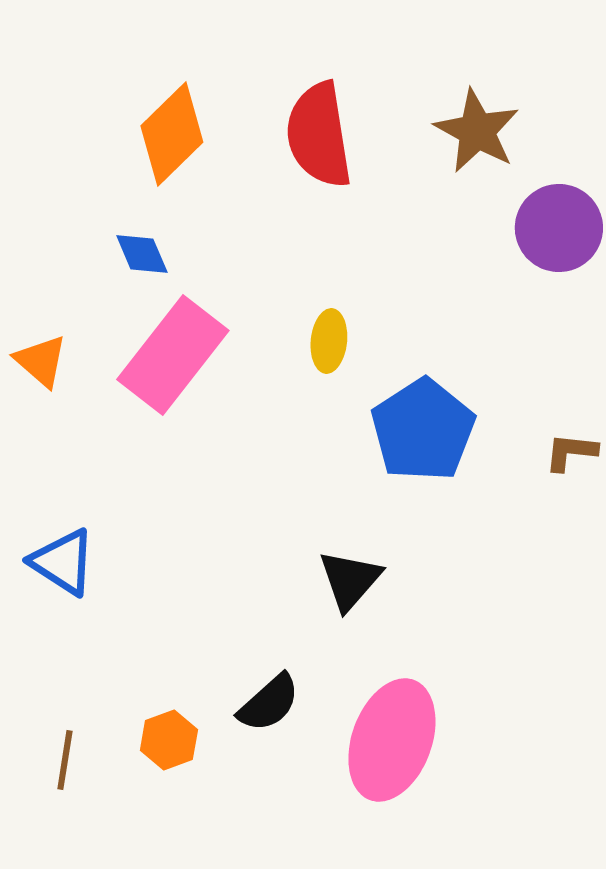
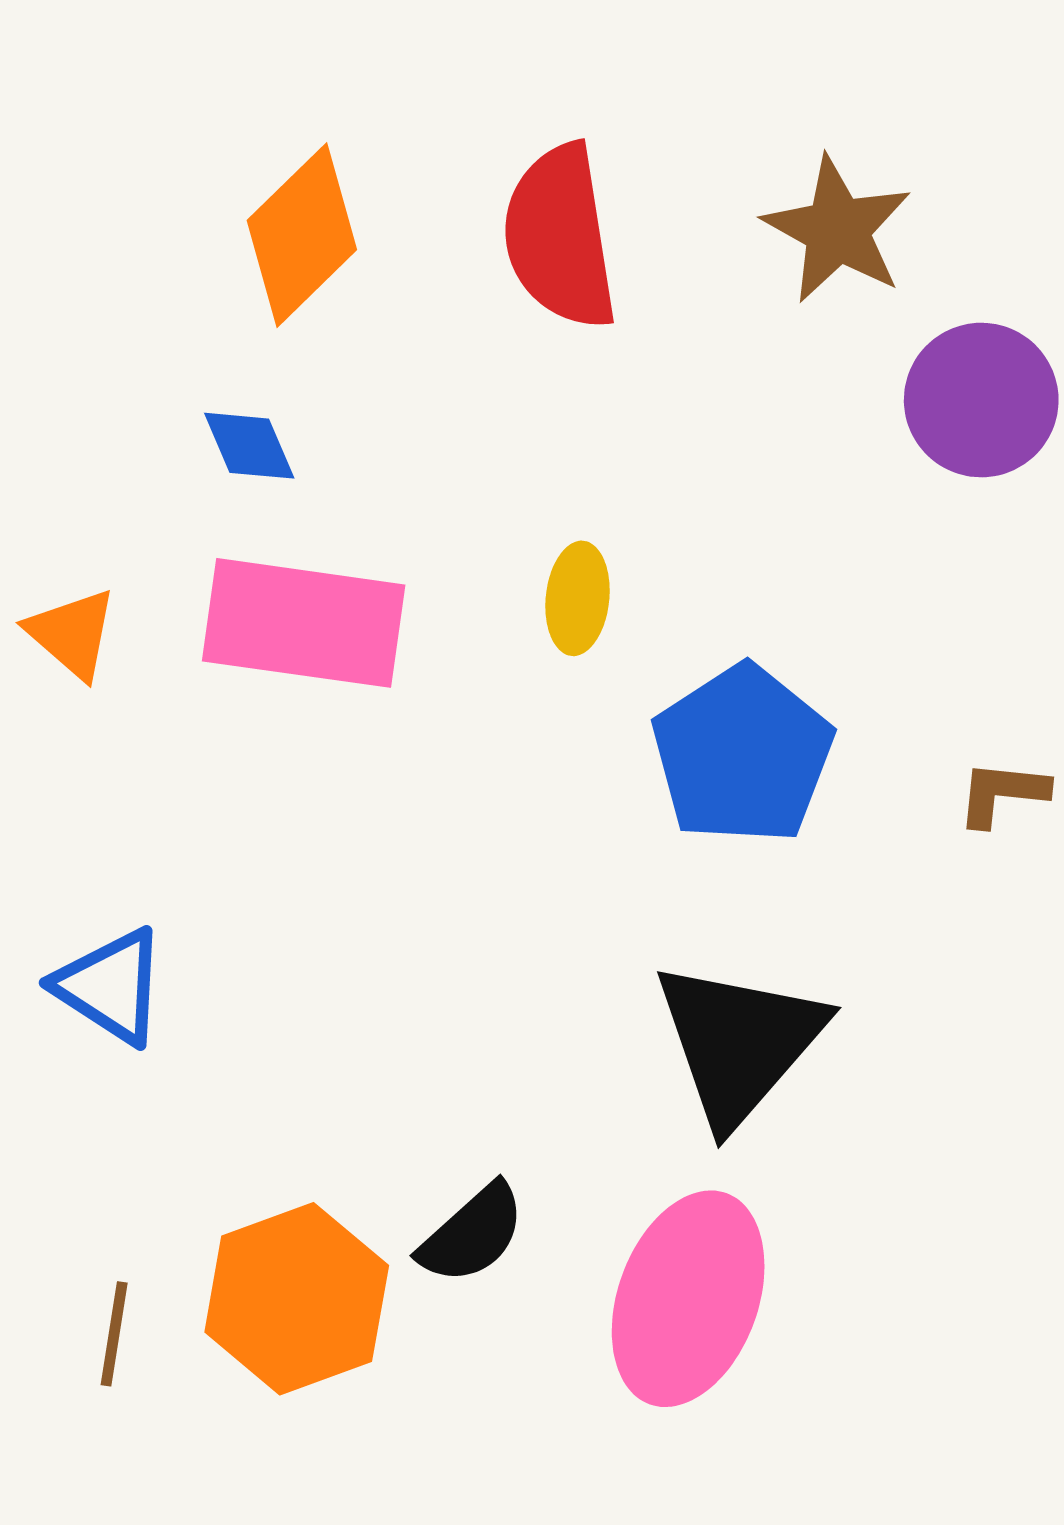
pink rectangle: (173, 355) -> (304, 623), turned 60
black triangle: (350, 580) -> (739, 1042), moved, size x1.6
orange hexagon: (169, 740) -> (297, 1299), size x1.8

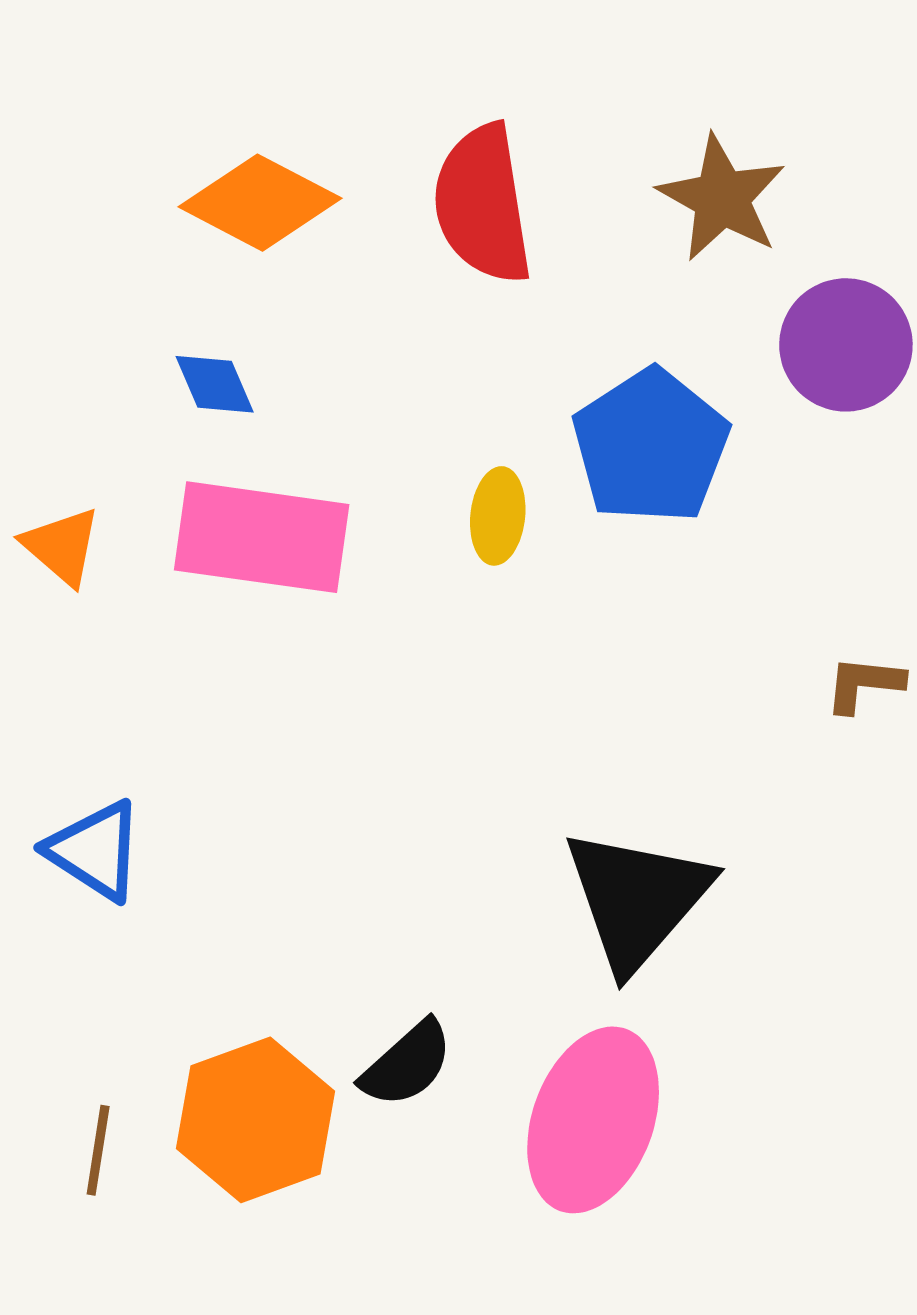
orange diamond: (302, 235) -> (260, 203), turned 72
blue pentagon: (742, 755) -> (651, 446), moved

